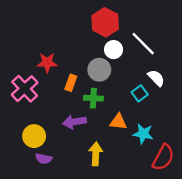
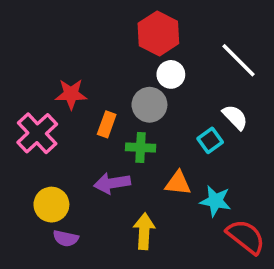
white line: (143, 44) -> (239, 60), moved
red semicircle: (163, 157) -> (246, 237), turned -80

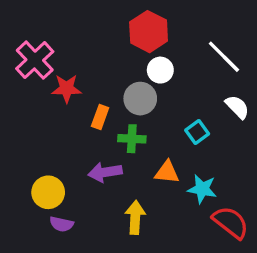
white semicircle: (235, 117) -> (237, 107), moved
pink cross: (37, 133) -> (35, 60), moved

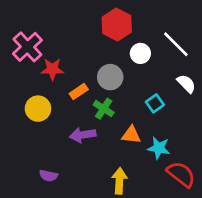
white circle: (160, 70) -> (140, 53), moved
orange rectangle: (100, 117) -> (79, 92), turned 36
green cross: (132, 139) -> (104, 109), turned 30
yellow circle: (48, 192) -> (38, 109), moved
yellow arrow: (135, 217) -> (119, 181), moved

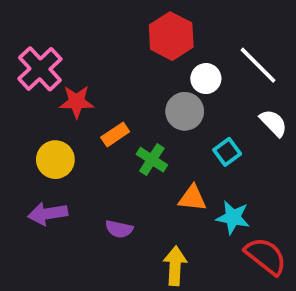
gray circle: (110, 77) -> (185, 111), moved
purple arrow: (83, 135) -> (48, 214), moved
purple semicircle: (48, 176) -> (119, 229), moved

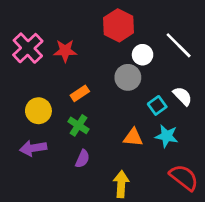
red star: (77, 102) -> (65, 51), moved
white semicircle: (273, 123) -> (183, 96), moved
green cross: (152, 160) -> (78, 125), moved
cyan star: (233, 217) -> (167, 136), moved
purple semicircle: (119, 229) -> (82, 159), turned -78

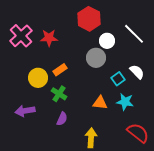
yellow circle: (38, 111) -> (38, 78), moved

